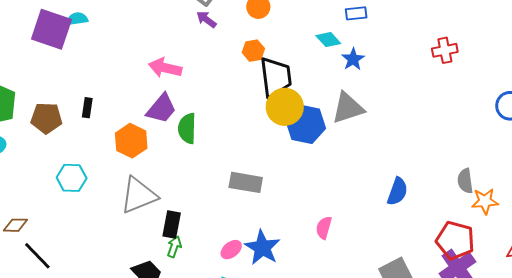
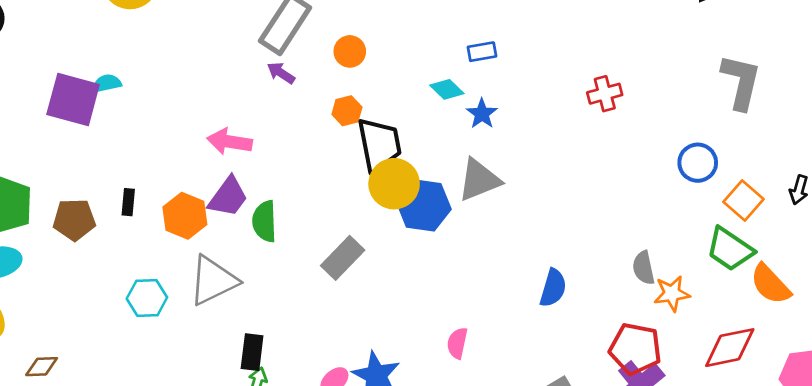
orange hexagon: (131, 141) -> (185, 216), moved
cyan hexagon: (72, 178) -> (147, 298), moved
gray rectangle: (246, 182) -> (343, 258), moved, turned -52
gray triangle: (139, 195) -> (213, 281), moved

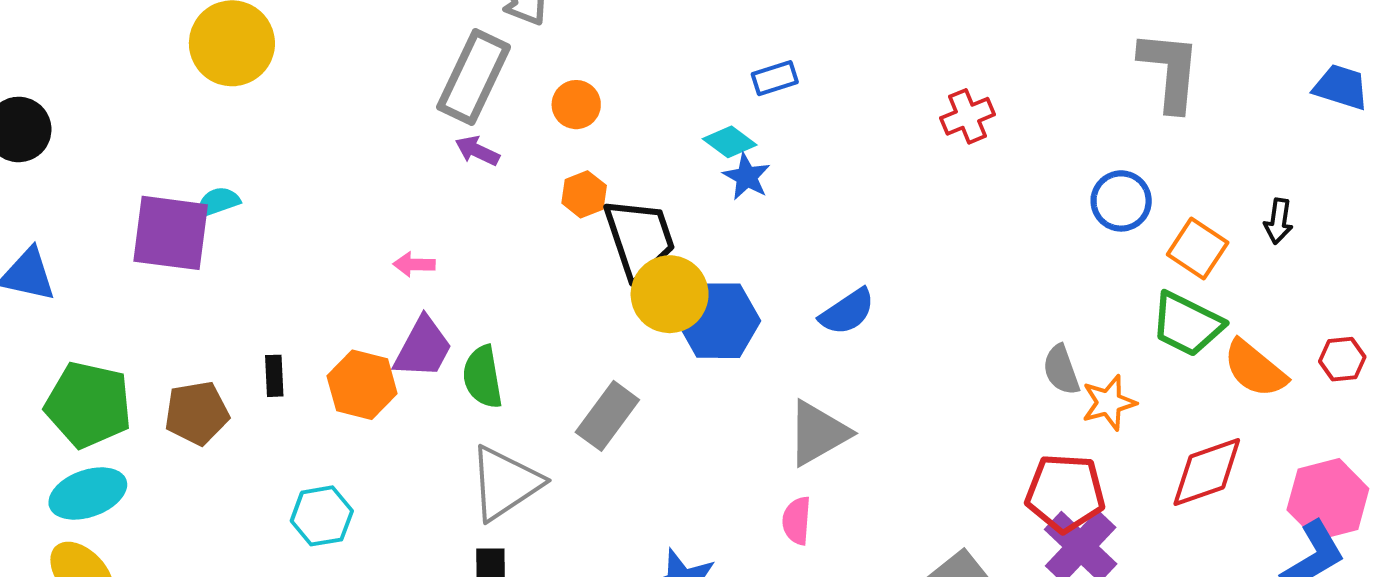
blue star: (482, 114) -> (747, 177), moved
pink arrow: (230, 142) -> (414, 264), size x0.6
gray triangle: (479, 180) -> (818, 433), moved
gray triangle: (213, 281) -> (505, 483), moved
blue semicircle: (553, 288) -> (847, 312), moved, turned 48

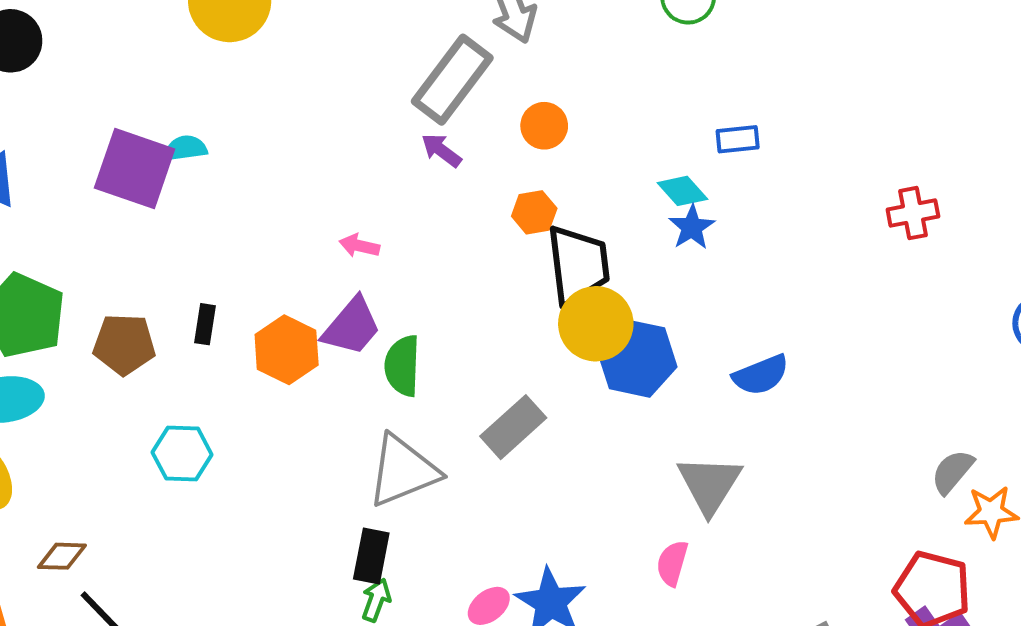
gray semicircle: (1061, 370) -> (952, 472), turned 48
gray triangle: (818, 433) -> (710, 484), turned -40
cyan hexagon: (322, 516) -> (182, 454), moved

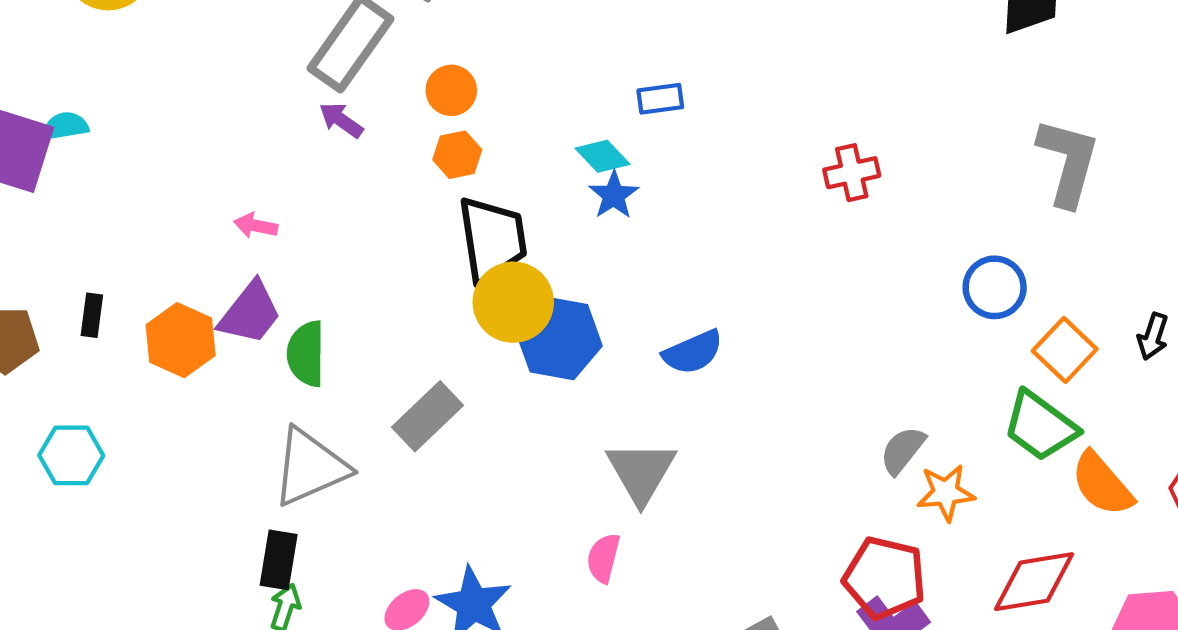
orange hexagon: (534, 212) -> (457, 155), moved

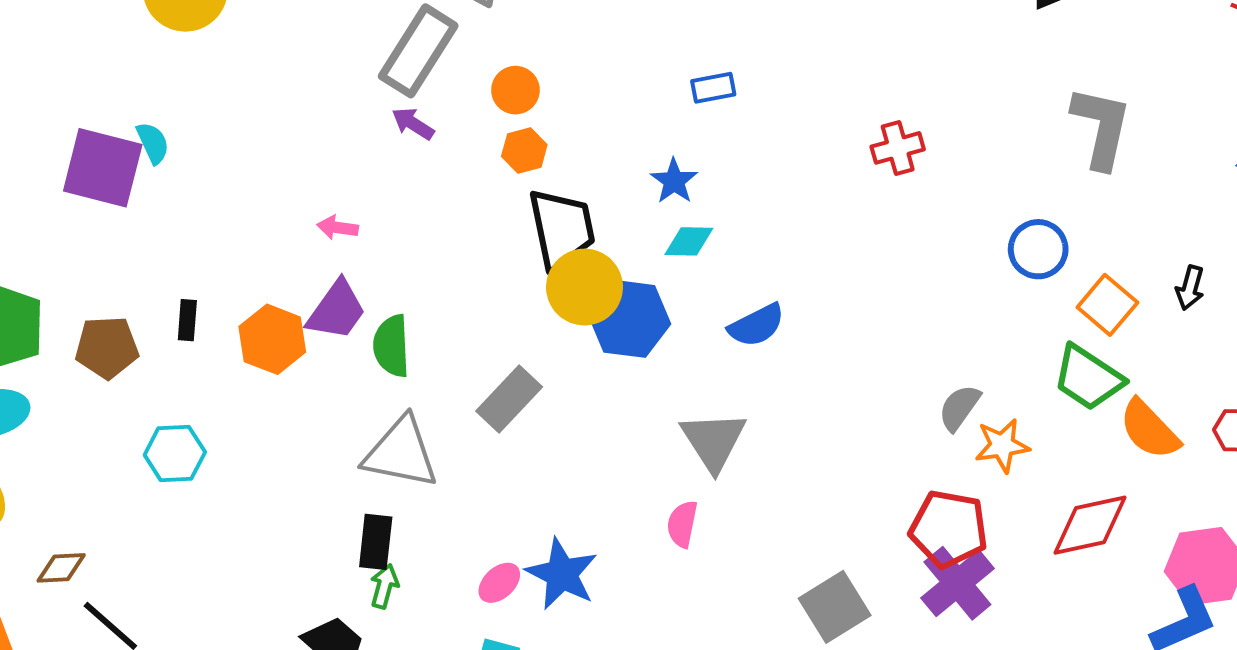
cyan semicircle: (65, 126) -> (153, 143), turned 78
cyan diamond: (602, 156) -> (689, 241), moved, turned -42
gray triangle: (310, 467) -> (401, 453), turned 38

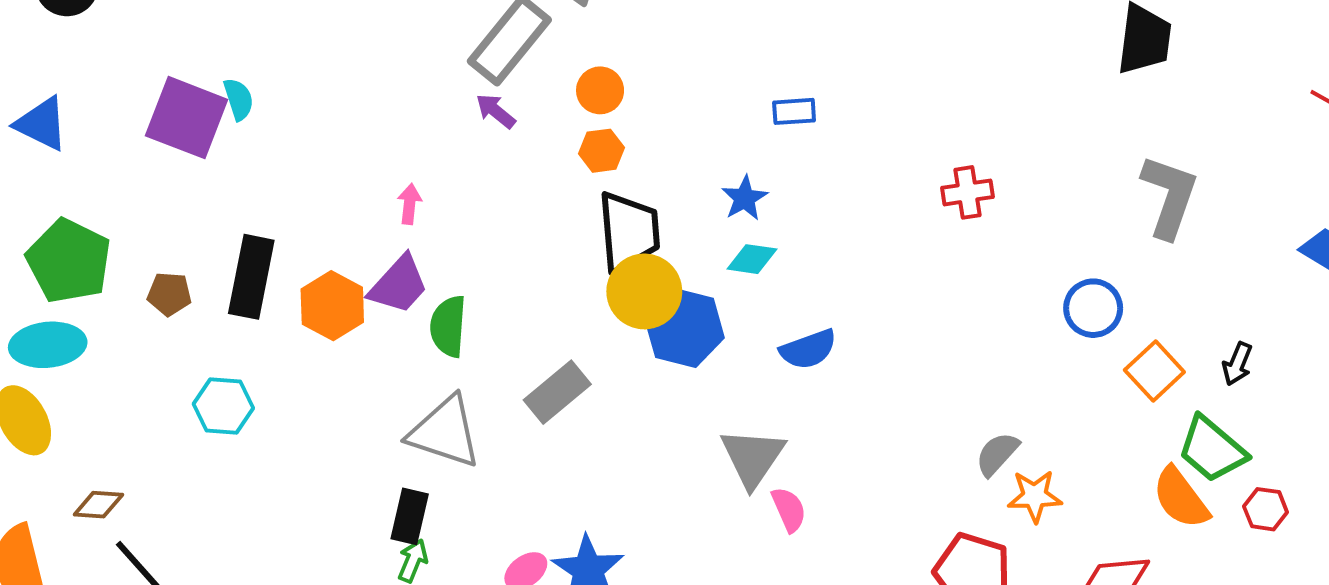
pink arrow: (338, 227) -> (409, 204), turned 81
black rectangle: (187, 320) -> (251, 277), size x2.0
brown pentagon: (107, 347) -> (169, 294), size x0.7
green trapezoid: (1088, 378) -> (1212, 449), moved
pink semicircle: (682, 524) -> (789, 509), moved, turned 138

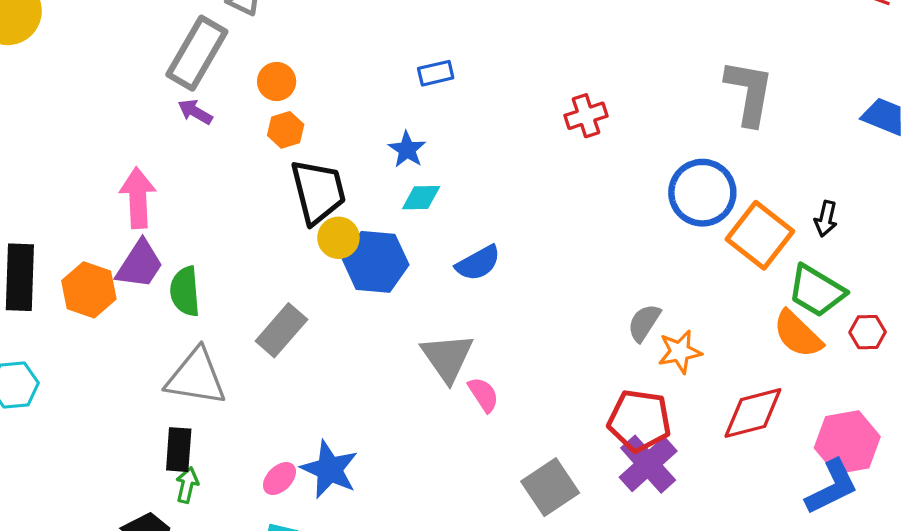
pink arrow: (409, 204) -> (138, 198), size x1.8
yellow circle: (644, 291) -> (338, 238), size x0.7
blue circle: (1093, 308) -> (702, 193), size x1.4
orange square: (1154, 371) -> (760, 235), size x1.4

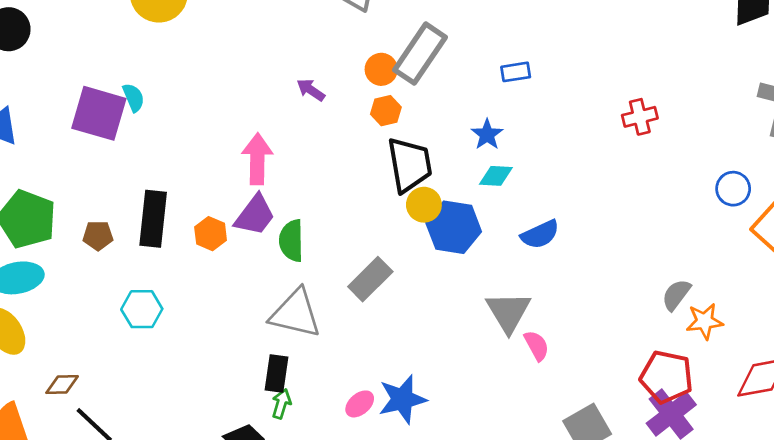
gray rectangle: (197, 53) -> (420, 54), moved
blue circle: (702, 193) -> (733, 189), size x0.6
orange hexagon: (89, 290) -> (211, 234), size x0.7
blue star: (329, 469) -> (402, 399), turned 30

